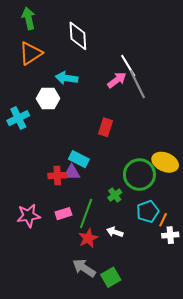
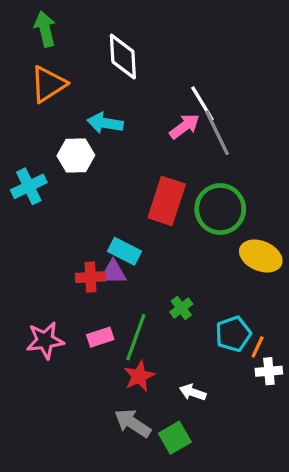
red rectangle: (106, 127) -> (167, 201), size x1.6
green circle: (139, 175) -> (220, 209), moved
white arrow: (115, 232) -> (193, 392), moved

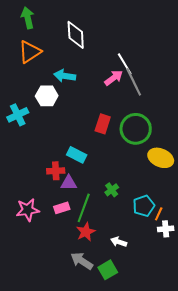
red rectangle: (167, 201) -> (103, 124), size x0.7
purple triangle: (113, 272) -> (69, 183), moved

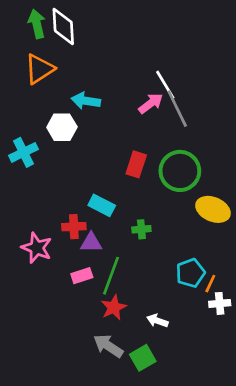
white diamond: (76, 35) -> (63, 27), moved
green cross: (112, 190) -> (141, 229), moved, turned 32
pink star: (28, 210) -> (37, 248), moved, turned 30

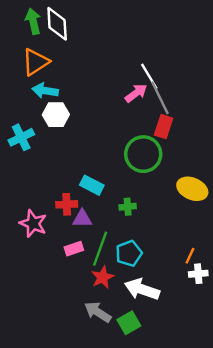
cyan arrow: (86, 101) -> (45, 91), moved
red rectangle: (136, 164) -> (164, 127), moved
green circle: (180, 171) -> (143, 154), moved
cyan pentagon: (190, 273) -> (129, 253), moved
white arrow: (157, 321) -> (142, 289), size x1.8

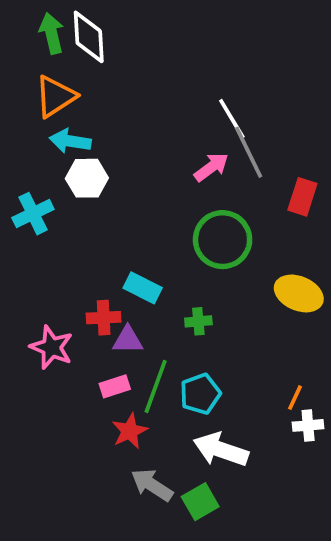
pink arrow: (136, 93) -> (211, 167), moved
red rectangle: (164, 127) -> (302, 197), moved
red star: (103, 277) -> (130, 431), moved

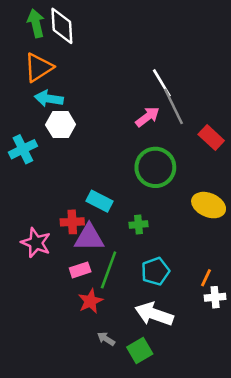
red rectangle: (302, 197) -> (211, 138), turned -65
purple triangle: (128, 340) -> (89, 238), size x1.4
cyan pentagon: (200, 394) -> (155, 271), moved
gray arrow: (152, 485) -> (106, 339), size x0.6

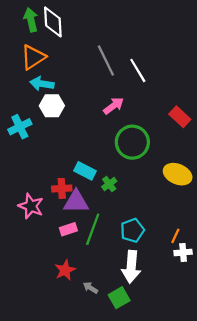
gray line: (174, 106) -> (106, 61), moved
pink arrow: (148, 117) -> (114, 106), moved
green cross: (138, 225) -> (109, 184), moved, turned -32
red star: (90, 301) -> (65, 270), moved
white arrow: (154, 314) -> (131, 267), turned -104

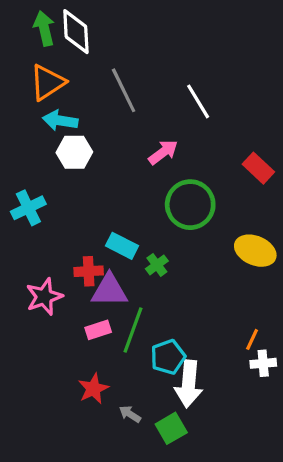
gray line: (106, 61) -> (124, 90), moved
cyan cross: (20, 127) -> (28, 208), moved
pink star: (31, 206) -> (44, 297), turned 30
cyan pentagon: (132, 230) -> (168, 357), moved

